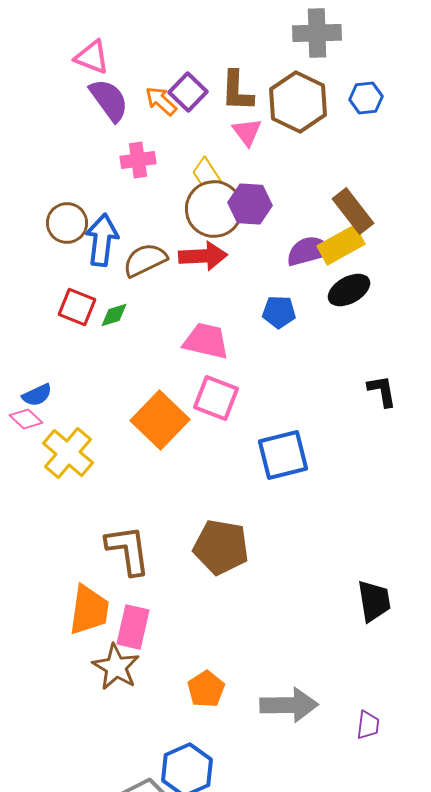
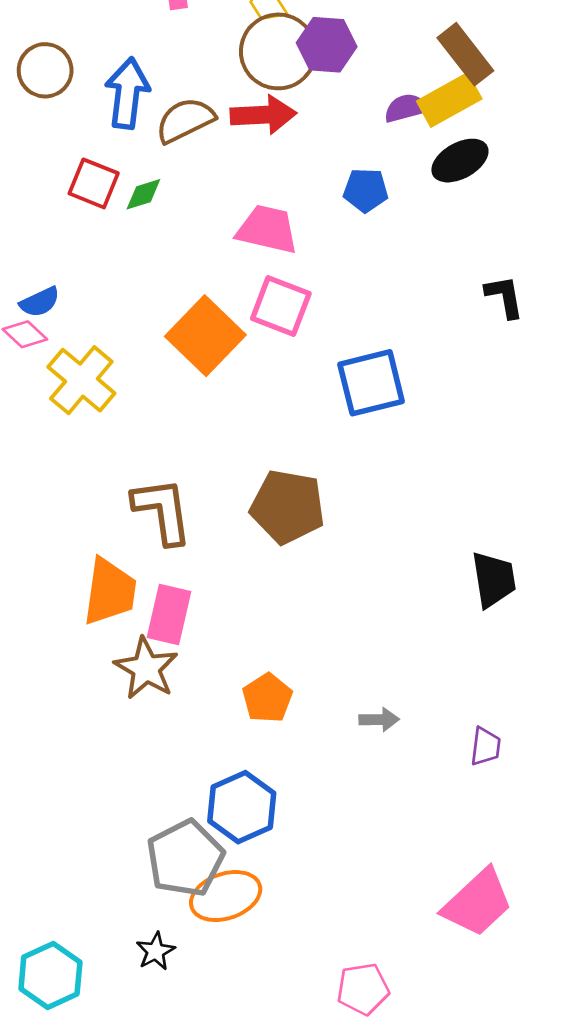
brown circle: (67, 223) -> (45, 70), moved
purple semicircle: (309, 251) -> (406, 108), size x0.7
gray arrow: (289, 705) -> (379, 720), size x0.5

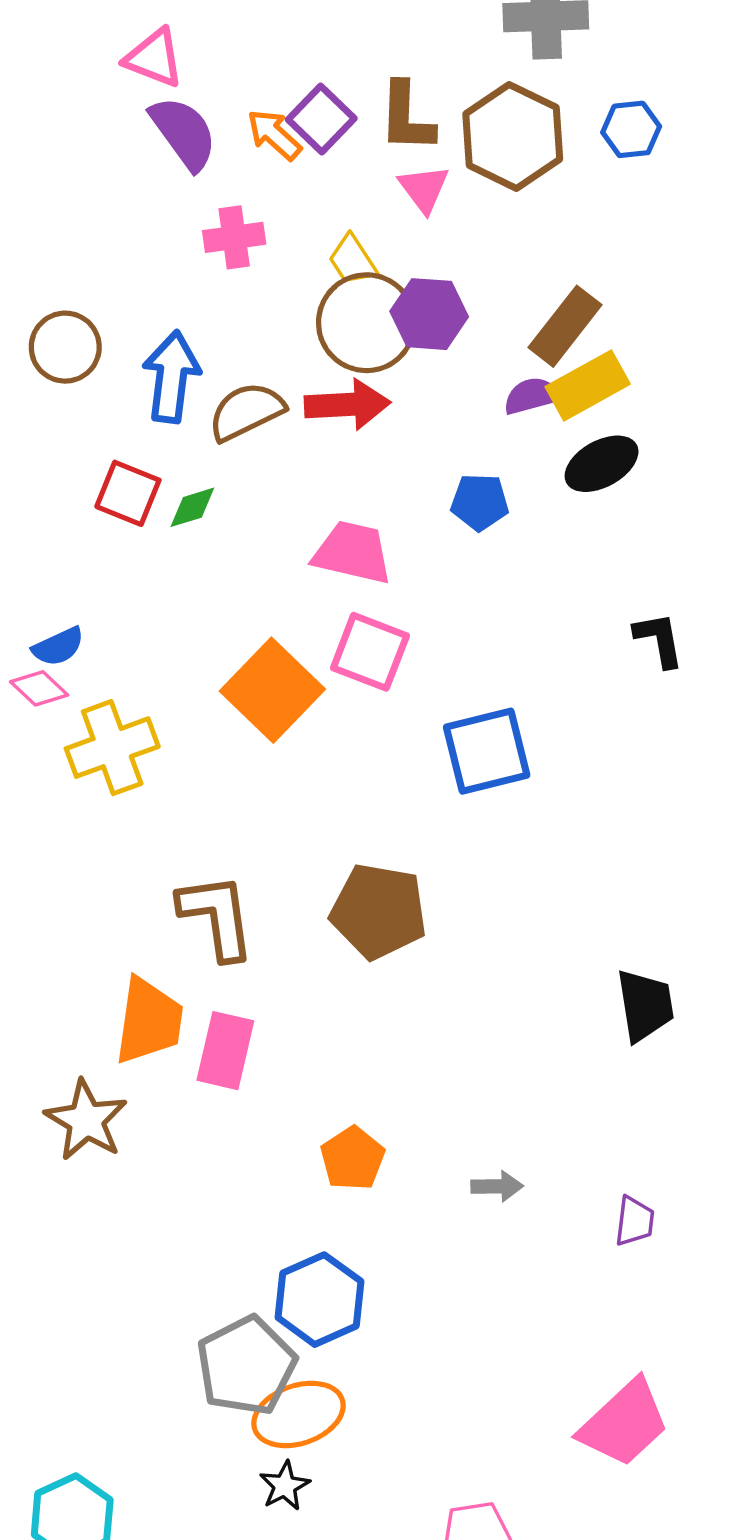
brown rectangle: (465, 54) -> (565, 326), moved, turned 76
yellow cross: (81, 380) -> (112, 748), turned 30
brown star: (146, 668) -> (86, 1120), moved
black star: (156, 951) -> (285, 1486), moved

